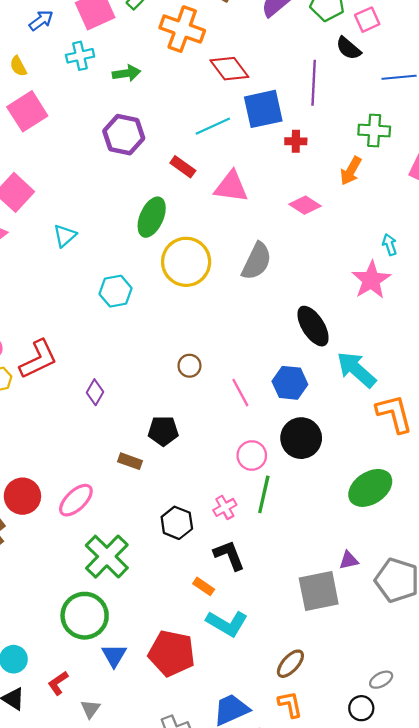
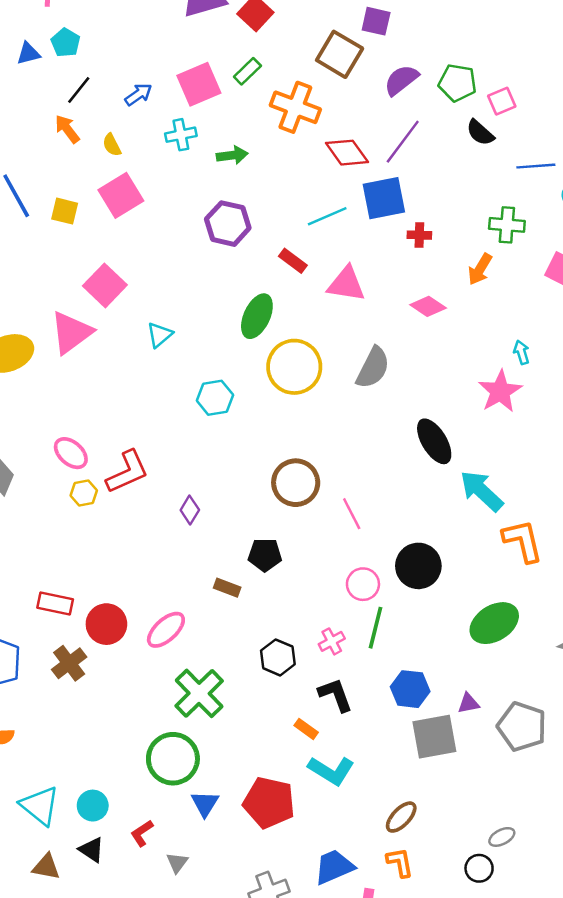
purple line: (314, 83) -> (403, 142), moved, turned 33
brown circle: (189, 366) -> (296, 483), size x1.8
blue hexagon: (290, 383) -> (410, 689), moved

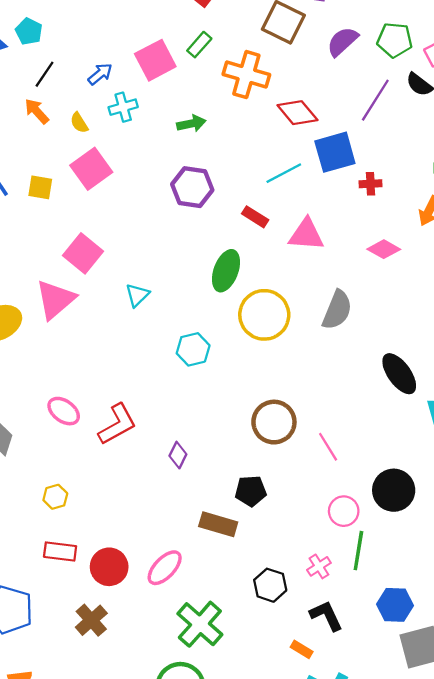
cyan cross: (181, 135) -> (123, 107), moved
purple line: (403, 142) -> (375, 100), moved
yellow hexagon: (84, 493) -> (55, 497), moved
brown rectangle: (227, 588) -> (218, 524), size x1.5
brown cross: (69, 663) -> (91, 620), moved

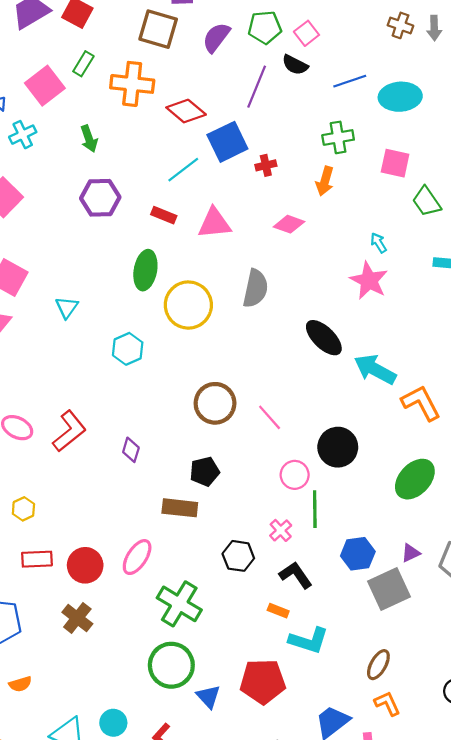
green arrow: (191, 124) -> (89, 139), turned 92

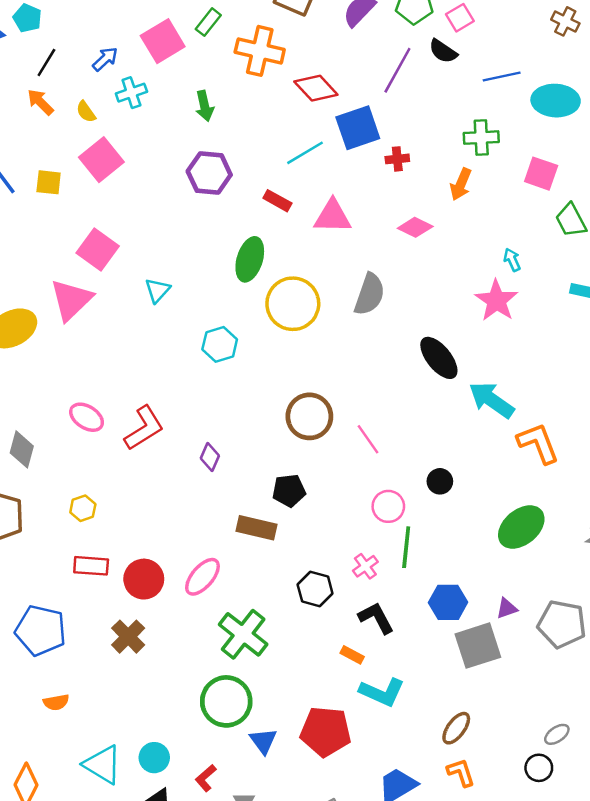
black circle: (338, 447) -> (440, 481), size x0.6

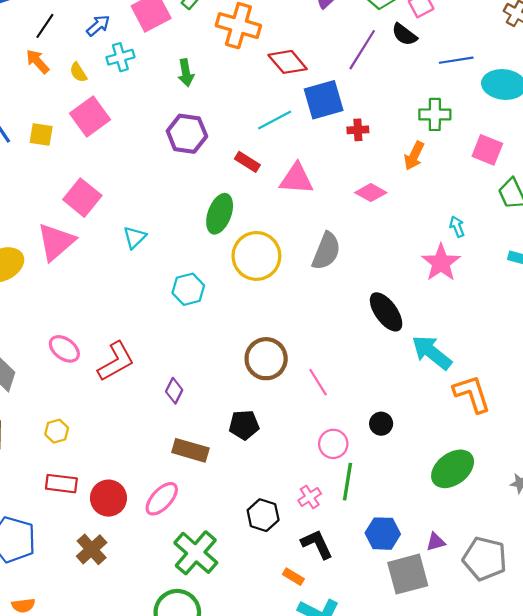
brown rectangle: (256, 528) -> (190, 450), moved

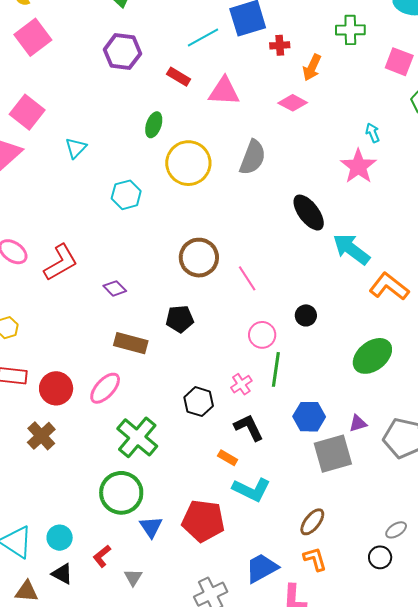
orange arrow: (414, 156) -> (312, 68), moved
green ellipse: (220, 214) -> (154, 125), size x0.7
purple diamond: (174, 391) -> (115, 288), turned -70
orange L-shape: (472, 394) -> (389, 287), turned -33

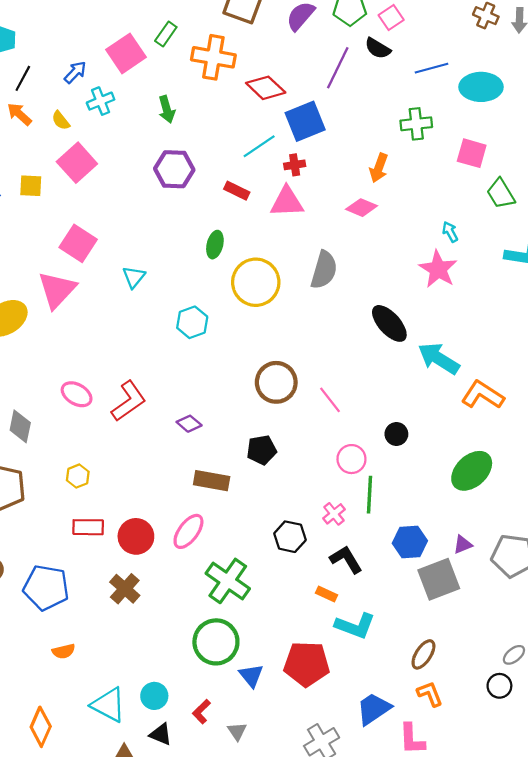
red cross: (280, 45) -> (295, 165), moved

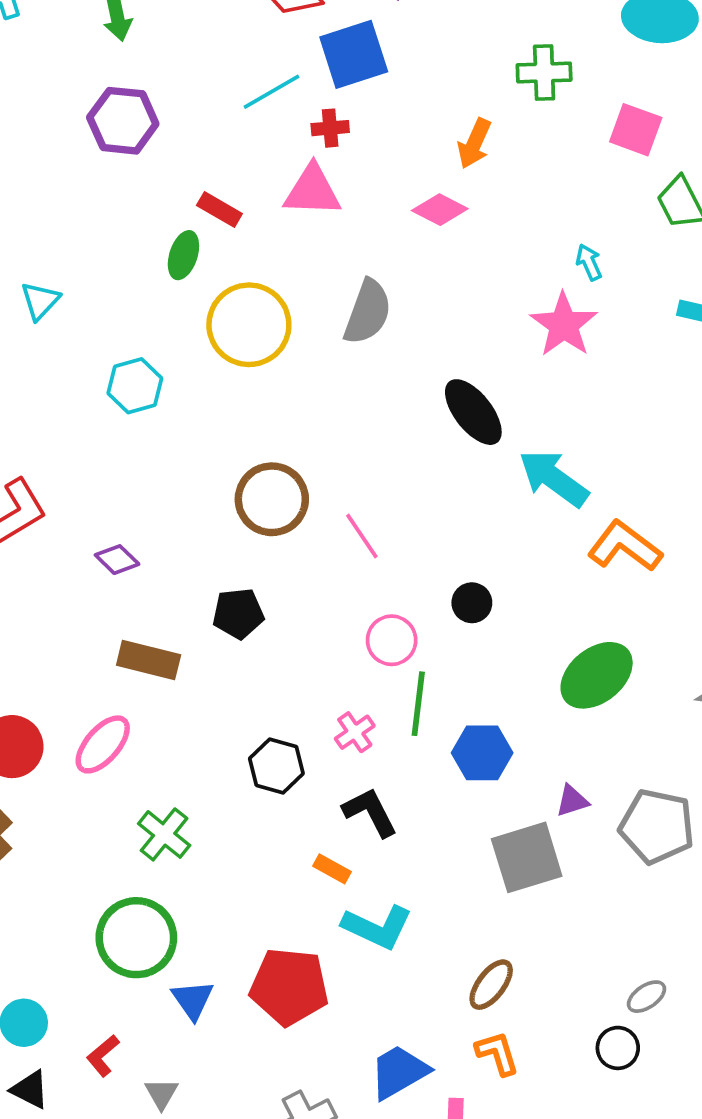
red rectangle: (237, 191) -> (219, 209), moved
blue hexagon: (410, 542) -> (482, 753), moved
green cross: (228, 581) -> (164, 834), size x0.7

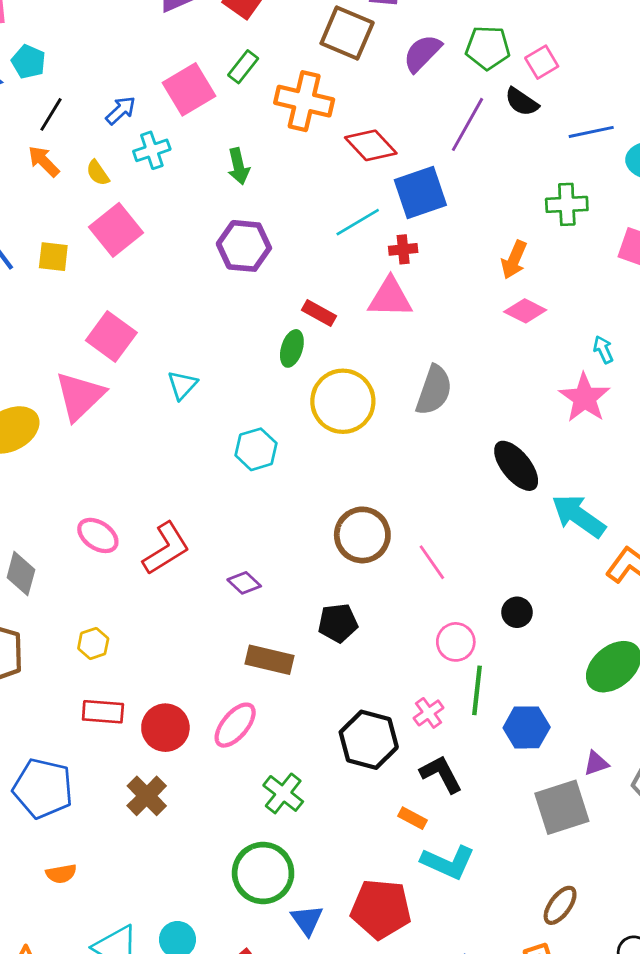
pink diamond: (440, 210) -> (525, 311), moved
black hexagon: (276, 766) -> (369, 740), size x1.4
brown ellipse: (491, 985) -> (560, 905), moved

